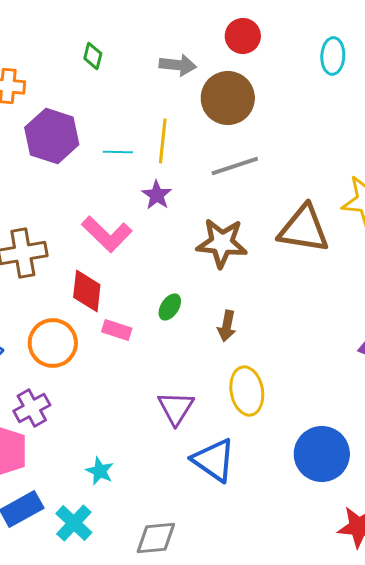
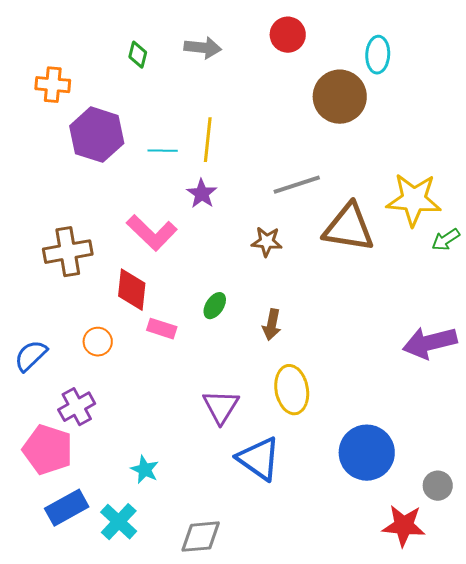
gray arrow: (178, 65) -> (203, 48), moved
brown circle: (228, 98) -> (340, 97), moved
gray line: (235, 166) -> (297, 185), moved
brown star: (222, 243) -> (267, 242), size x0.6
orange circle: (53, 343) -> (98, 342), size x0.6

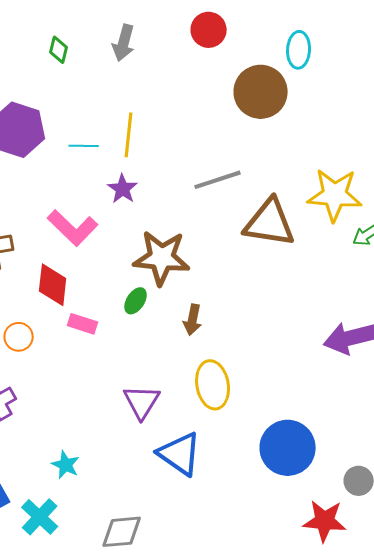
gray arrow: (203, 48) -> (124, 43), turned 99
brown star: (267, 242) -> (162, 258), moved, size x1.8

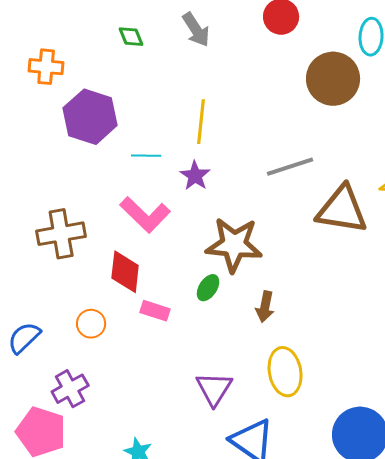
gray arrow: (124, 43) -> (196, 30), turned -48
green diamond: (59, 50) -> (131, 37), turned -36
cyan line: (84, 146) -> (146, 156), moved

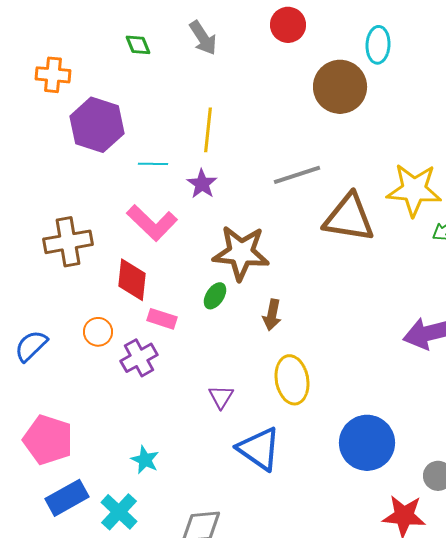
purple cross: (70, 389) -> (139, 358), moved
purple triangle: (214, 389) -> (221, 397), size x0.7

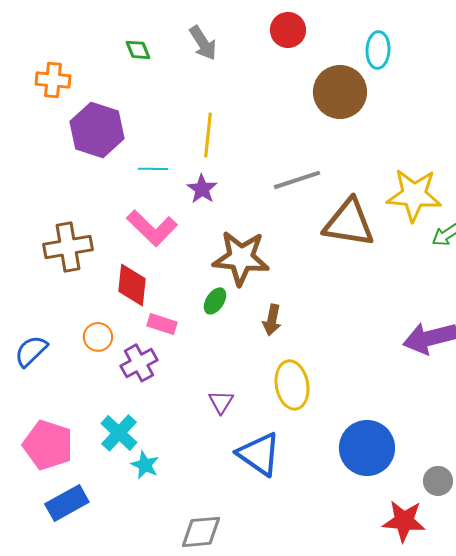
cyan cross: (119, 512) -> (119, 433), moved

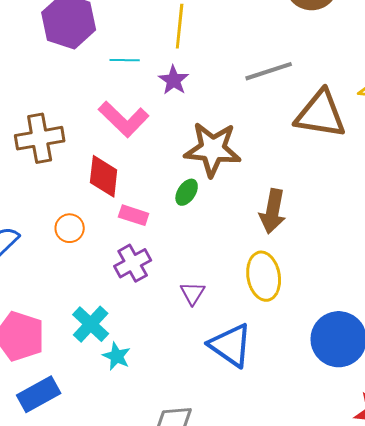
brown arrow: (272, 320) -> (273, 211), moved, size x1.4
purple cross: (139, 363) -> (133, 263), moved

